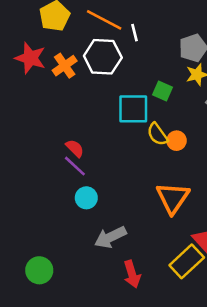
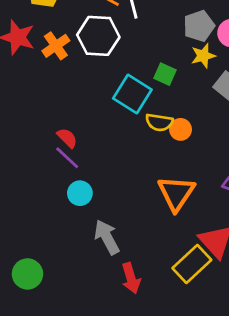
cyan square: (133, 109) -> (132, 94), turned 32
yellow semicircle: (157, 134) -> (159, 122), turned -45
gray arrow: (110, 237) -> (107, 237), turned 88

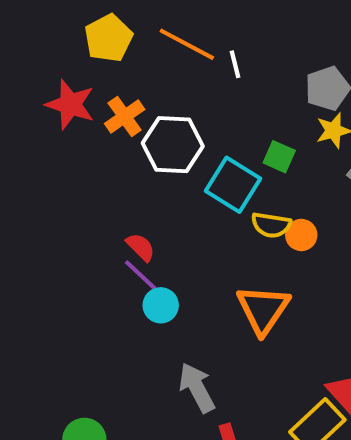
white hexagon: (98, 36) -> (173, 145), moved
cyan circle: (80, 193) -> (161, 305), moved
orange triangle: (176, 193) -> (263, 309), moved

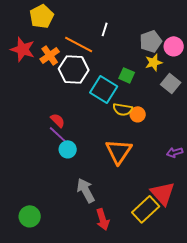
orange line: (187, 44) -> (79, 44), moved
white line: (235, 64) -> (105, 29), turned 32

